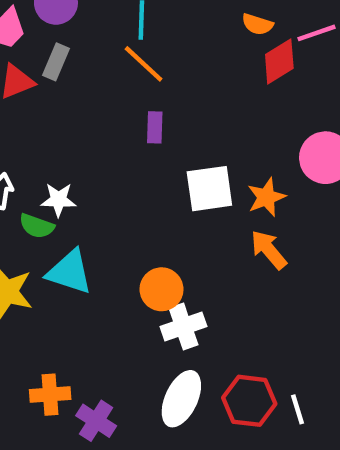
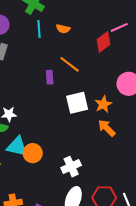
orange semicircle: (257, 24) -> (63, 29), moved
orange line: (144, 64) -> (69, 64), moved
orange circle: (162, 289) -> (33, 153), moved

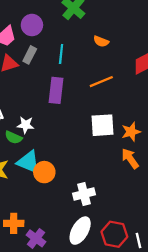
cyan line: (39, 29) -> (61, 54), moved
orange line: (69, 64) -> (101, 82), turned -70
purple rectangle: (50, 77) -> (56, 90), moved, size x1.6

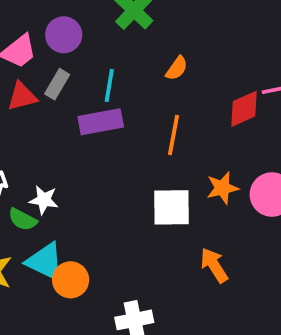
orange semicircle: (101, 41) -> (177, 68), turned -80
orange line: (101, 82) -> (174, 135), turned -60
purple rectangle: (56, 90) -> (101, 122), moved, turned 70
orange star: (131, 132) -> (222, 188), moved

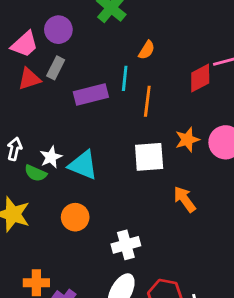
cyan line: (109, 85) -> (125, 78), moved
white star: (44, 200) -> (51, 157), turned -30
cyan triangle: (45, 262) -> (83, 165), moved

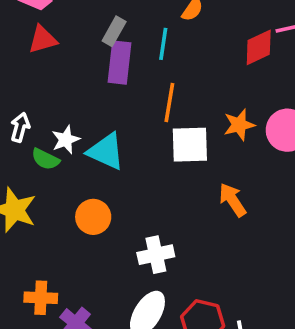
gray rectangle: (56, 68) -> (114, 31), moved
purple rectangle: (91, 94) -> (120, 63), turned -72
orange line: (147, 101) -> (169, 102), moved

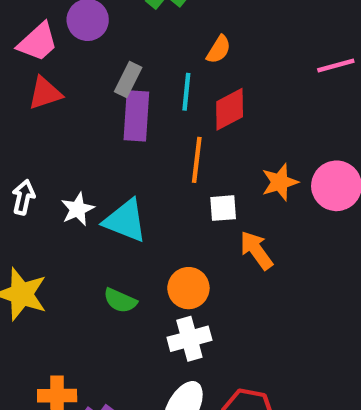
red diamond: (259, 47) -> (230, 109), moved
white square: (190, 145) -> (223, 208), size x0.6
green semicircle: (45, 159) -> (120, 301), moved
orange arrow: (232, 200) -> (256, 250), moved
orange circle: (93, 217) -> (188, 288), moved

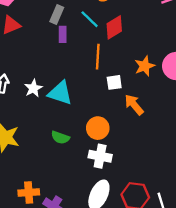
cyan line: (186, 92) -> (90, 19), turned -48
purple rectangle: (136, 116) -> (63, 34), size x0.6
white cross: (189, 339) -> (100, 156), turned 30

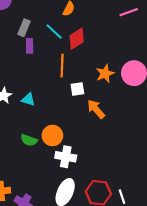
cyan triangle: (60, 93) -> (28, 99), size x0.6
orange circle: (98, 128) -> (52, 136), moved

